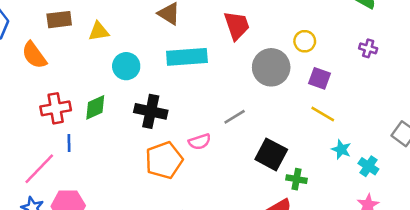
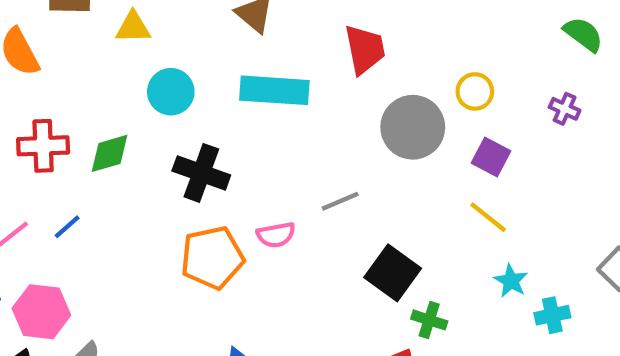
purple cross: (368, 48) -> (565, 109), moved
blue line: (69, 143) -> (67, 227), moved, turned 42
cyan cross: (368, 166) -> (552, 315), turned 36

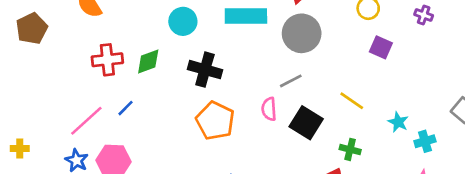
gray circle: (413, 127) -> (302, 33), moved
yellow line: (488, 217) -> (352, 101), moved
pink semicircle: (276, 235) -> (269, 109), moved, turned 100
orange pentagon: (212, 258) -> (215, 121), turned -30
black square: (393, 273) -> (306, 123), moved

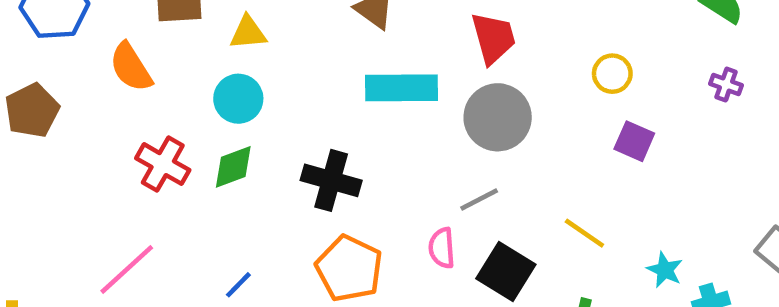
purple cross: (424, 15) -> (726, 84), moved
cyan circle: (183, 21) -> (238, 99), moved
red cross: (107, 60) -> (163, 164), turned 36
blue line: (125, 108) -> (238, 285), moved

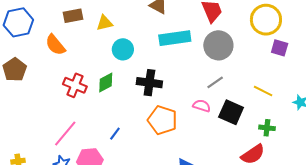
yellow circle: (612, 74) -> (266, 20), size x1.8
cyan circle: (238, 99) -> (123, 49), moved
pink semicircle: (442, 248) -> (202, 106), turned 120

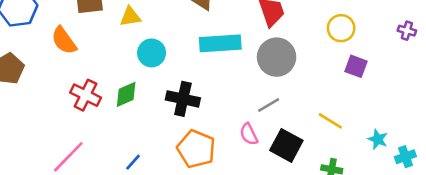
yellow circle: (266, 20) -> (341, 28), size x0.7
pink semicircle: (202, 106) -> (249, 134), turned -138

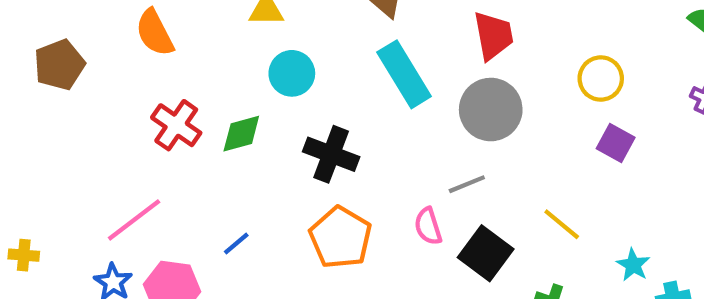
cyan rectangle: (220, 43) -> (404, 74), turned 54

